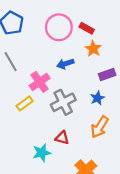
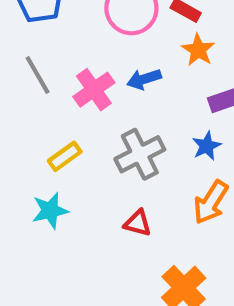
pink cross: (40, 82) -> (94, 90), moved
cyan star: (42, 153) -> (50, 211), moved

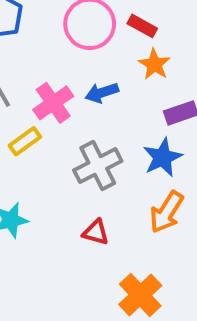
blue star: (207, 146) -> (162, 157), size x1.4
yellow rectangle: (65, 156) -> (25, 141), moved

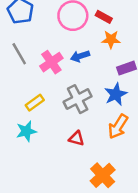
orange star: (154, 64) -> (111, 39), turned -30
yellow rectangle: (25, 141) -> (35, 103), moved

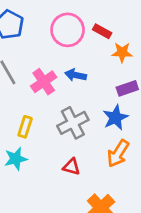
orange star: (111, 39) -> (122, 52), moved
blue arrow: (80, 56) -> (76, 75), turned 30
yellow rectangle: (35, 103) -> (25, 127), turned -36

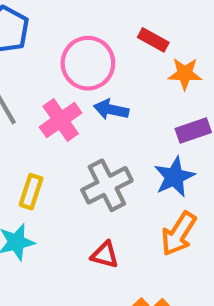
pink circle: (68, 30) -> (88, 63), moved

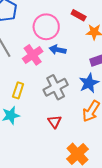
red triangle: (105, 255) -> (55, 122), turned 40

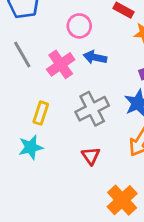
pink circle: (46, 27) -> (79, 26), size x0.7

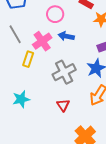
yellow rectangle: (41, 113) -> (28, 59), moved

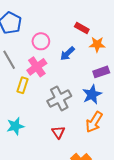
pink circle: (55, 14) -> (41, 41), moved
blue arrow: (66, 36) -> (67, 54), moved, turned -56

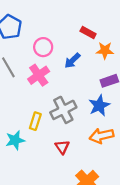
yellow rectangle: (23, 85) -> (35, 121), moved
orange arrow: (94, 122) -> (101, 136), turned 45

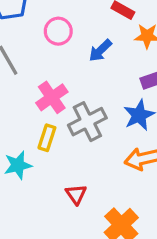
pink cross: (39, 75) -> (52, 97), moved
red triangle: (62, 147) -> (76, 194), moved

